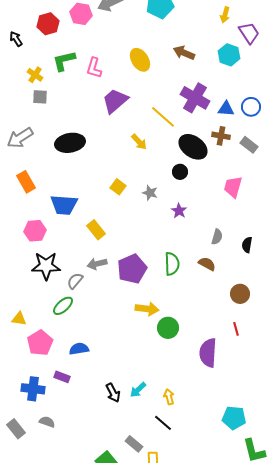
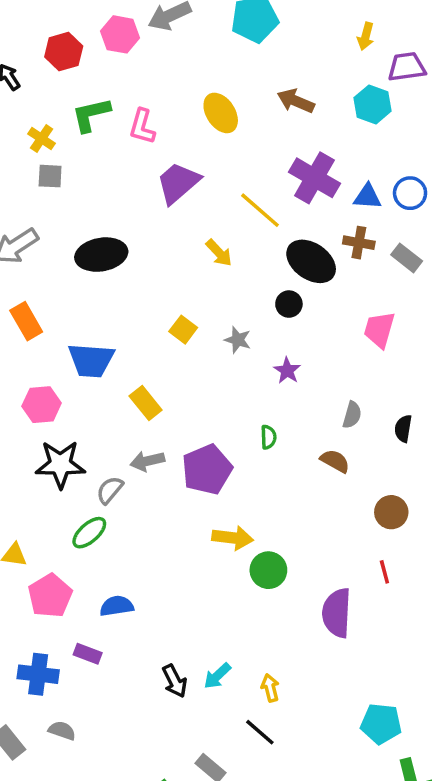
purple trapezoid: (249, 33) -> (407, 67), turned -65
green semicircle: (172, 264) -> (268, 437), moved, size x0.6

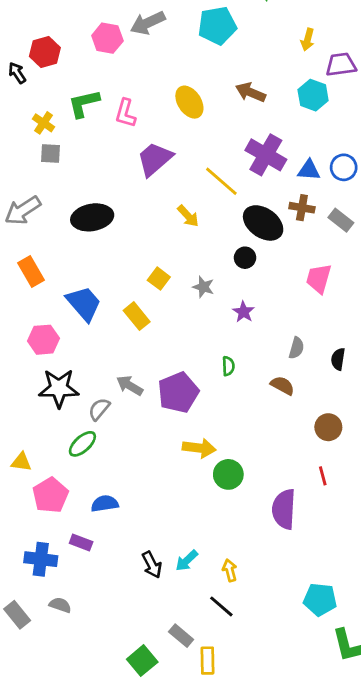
red hexagon: (64, 52) -> (45, 52), moved
blue trapezoid: (91, 360) -> (84, 304), turned -135
yellow rectangle: (146, 403) -> (137, 316), moved
gray arrow: (147, 461) -> (130, 386), turned 44

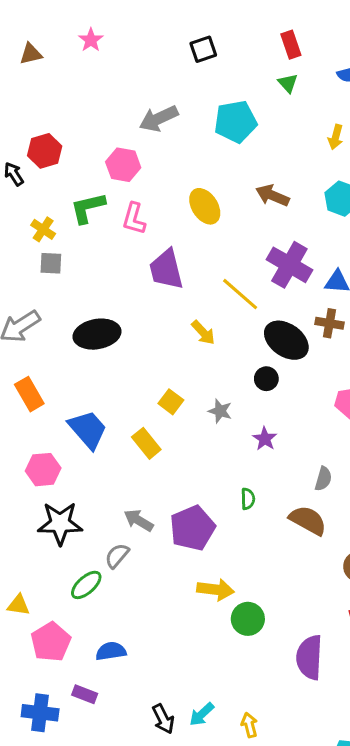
pink hexagon: (107, 38) -> (123, 165), moved
purple trapezoid: (155, 159) -> (166, 269), turned -63
brown semicircle: (283, 386) -> (308, 520), size x1.4
gray semicircle: (99, 409) -> (117, 556), moved

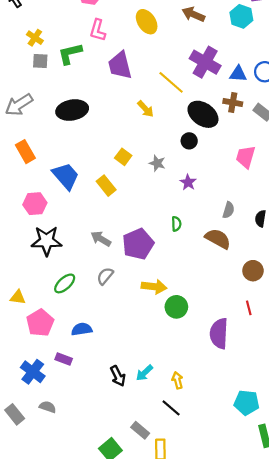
green L-shape: (88, 208) -> (70, 54), moved
gray semicircle: (117, 556) -> (105, 276), moved
blue cross: (40, 713) -> (33, 372), turned 30

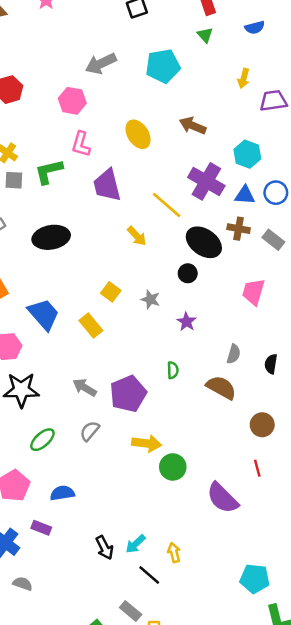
cyan hexagon: (241, 16) -> (247, 154), moved
purple semicircle: (219, 333) -> (222, 498), turned -48
black line: (171, 408) -> (149, 575), moved

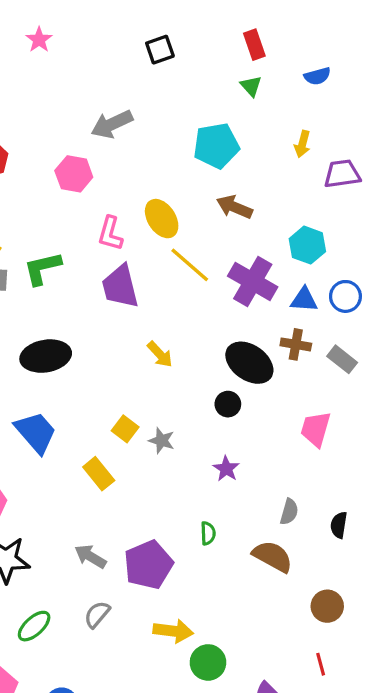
cyan pentagon: (163, 66) -> (216, 146), moved
pink L-shape: (81, 144) -> (110, 233), moved
yellow line: (167, 205) -> (190, 265), moved
gray star: (150, 299) -> (162, 441), moved
blue trapezoid: (44, 314) -> (36, 432), moved

